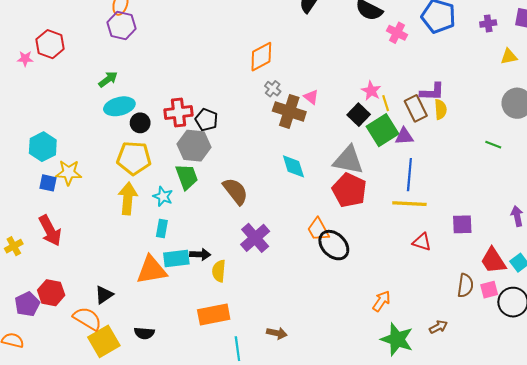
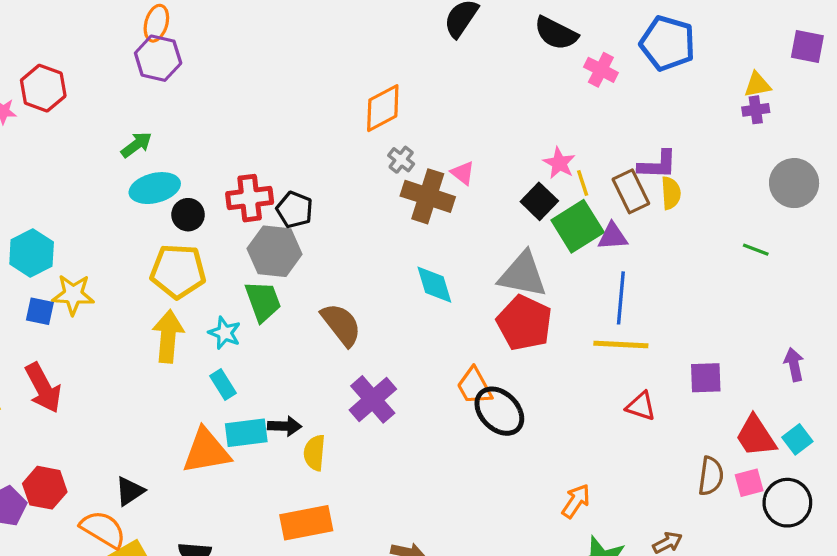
purple cross: (488, 23) -> (756, 110), moved
yellow triangle: (509, 57) -> (757, 85), moved
cyan rectangle: (162, 229) -> (223, 384), turned -42

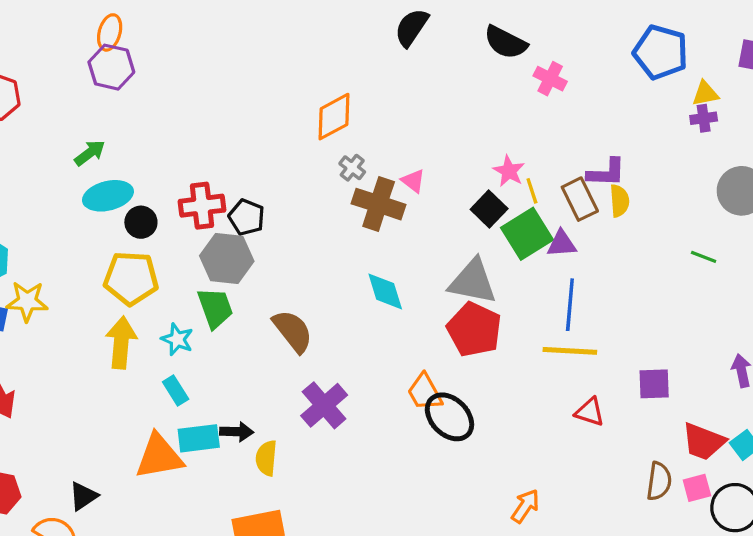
blue pentagon: (668, 43) -> (661, 52), moved
red trapezoid: (756, 436) -> (704, 442), turned -36

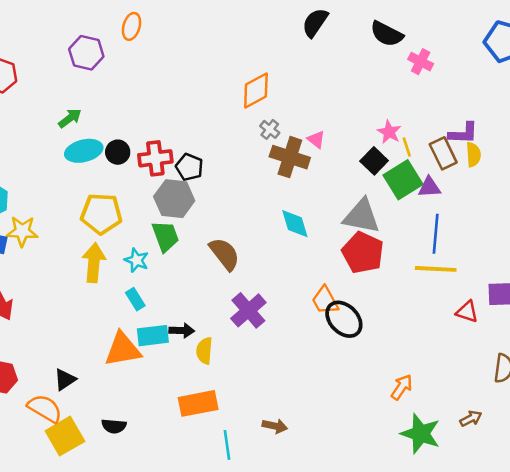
orange ellipse: (110, 32) -> (132, 26), moved
black circle: (141, 222) -> (118, 152), moved
red triangle: (590, 412) -> (467, 312), moved

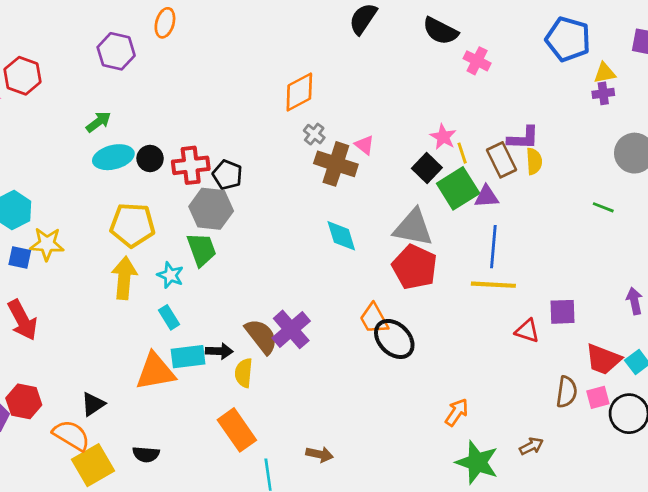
brown semicircle: (225, 254) -> (261, 336), moved
orange rectangle: (198, 403) -> (237, 430), turned 66

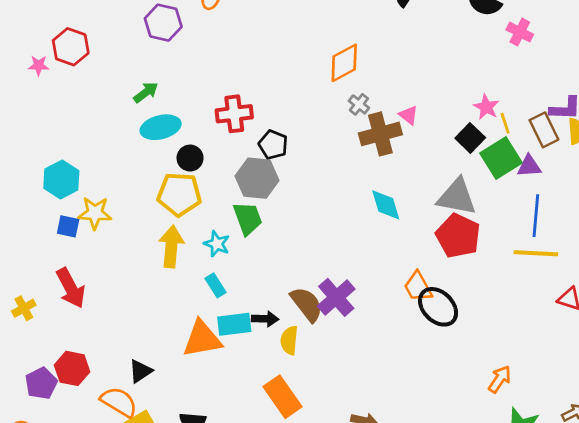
black circle: (150, 159) -> (190, 158), moved
brown cross: (336, 164) -> (380, 134), turned -33
red cross: (191, 165) -> (234, 114), moved

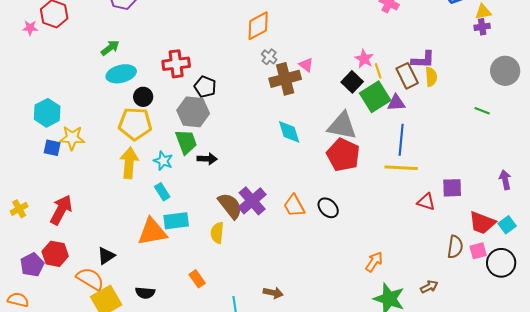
orange trapezoid: (418, 287) -> (294, 206), moved
red arrow: (71, 288) -> (61, 210), moved, turned -124
black ellipse: (438, 307) -> (328, 208), size x0.7
black arrow: (265, 319) -> (207, 159), moved
orange rectangle: (283, 397) -> (197, 279), moved, size x0.6

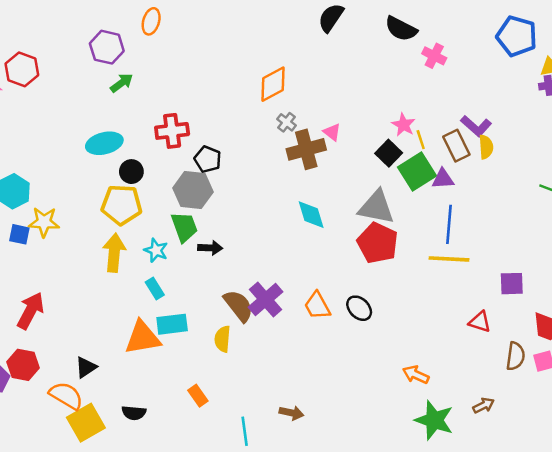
green arrow: (110, 48) -> (122, 83), moved
purple L-shape: (423, 60) -> (476, 126), turned 40
red triangle: (426, 202) -> (480, 322), moved
orange arrow: (374, 262) -> (416, 375), turned -100

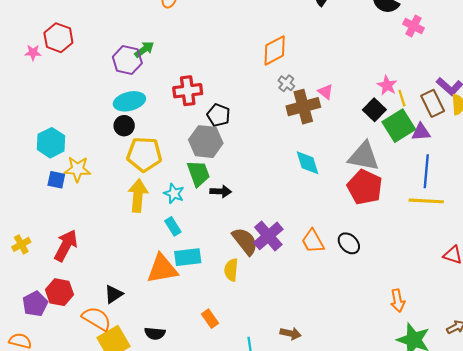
purple hexagon: (107, 47) -> (127, 60), moved
black circle: (131, 172) -> (124, 126), moved
orange arrow: (416, 375) -> (398, 301), turned -125

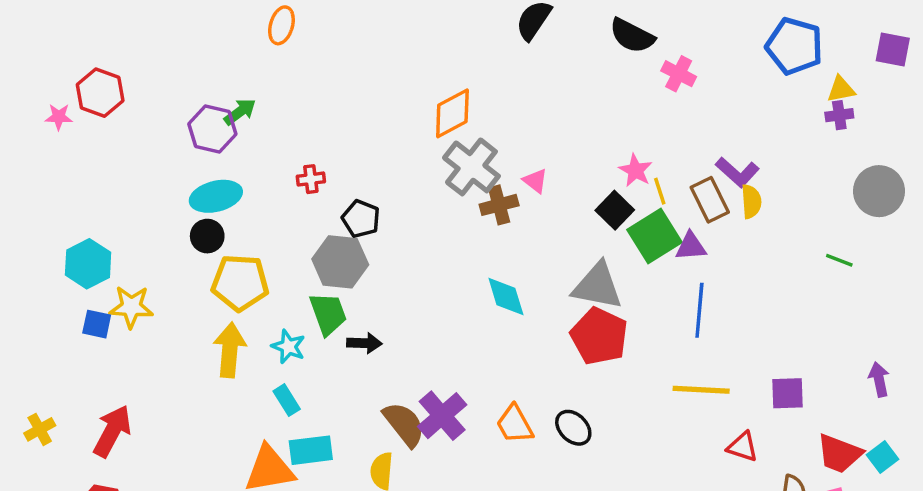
gray cross: (286, 83) -> (471, 167), size x2.0
red cross: (188, 91) -> (311, 179), size x0.6
brown cross: (303, 107) -> (499, 205), size x0.7
yellow line: (426, 201) -> (701, 390), moved

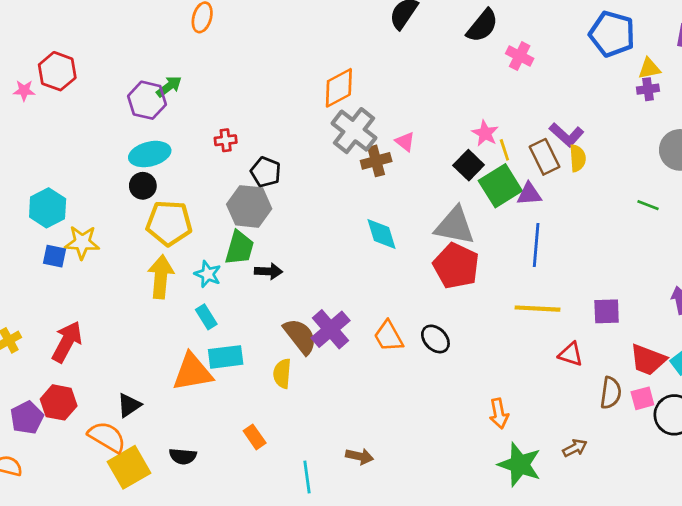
black semicircle: (632, 36) -> (482, 26), turned -78
green trapezoid: (328, 314) -> (239, 248), turned 36

